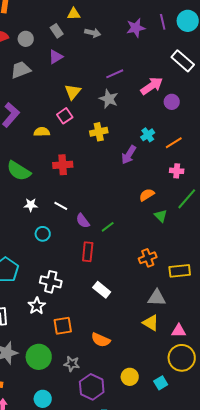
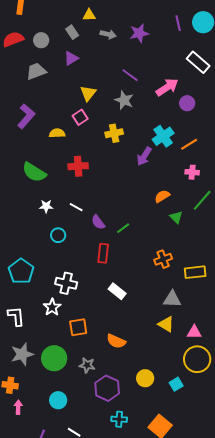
purple star: (136, 28) -> (139, 33), moved
purple line: (115, 74) -> (130, 75), turned 60
cyan cross: (148, 135) -> (163, 136), size x1.5

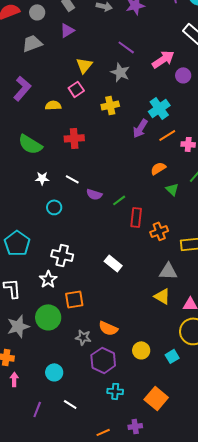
orange line: (189, 144) -> (167, 135), moved
purple semicircle: (98, 222) -> (94, 194), turned -35
red rectangle: (103, 253) -> (136, 217), moved
orange semicircle: (116, 341) -> (108, 328), moved
green circle: (54, 358) -> (48, 317), moved

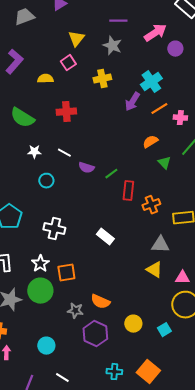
purple line: (126, 47) -> (118, 21), turned -36
white star: (48, 279) -> (40, 264), moved
cyan cross: (115, 391) -> (114, 372), moved

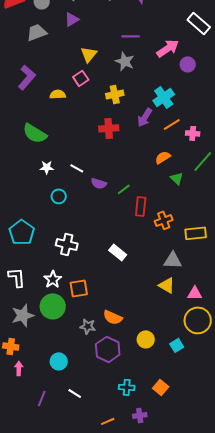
red cross: (66, 112) -> (109, 128), moved
orange square: (148, 372) -> (161, 387), size x0.7

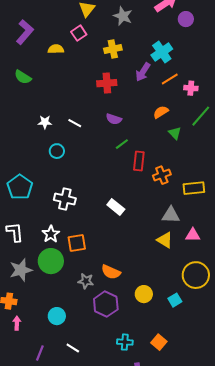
green semicircle: (35, 133) -> (23, 77), moved, size x0.7
purple semicircle: (99, 183) -> (114, 119), moved
pink triangle: (195, 293) -> (193, 235), moved

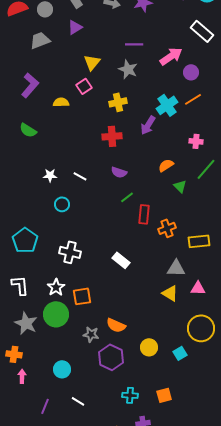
orange line: (170, 79) -> (193, 99), moved
gray star: (21, 270) -> (26, 323), turned -30
orange square: (159, 342) -> (164, 395), turned 35

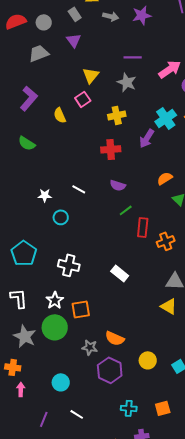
purple triangle: (75, 27) -> (74, 40), turned -35
yellow semicircle: (61, 102) -> (60, 115), turned -112
white star: (50, 175) -> (45, 195), moved

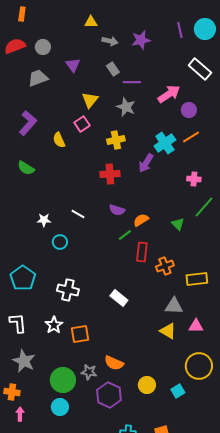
gray rectangle: (75, 14) -> (113, 69), moved
orange semicircle: (165, 178) -> (141, 220), moved
green circle: (55, 327) -> (63, 380), moved

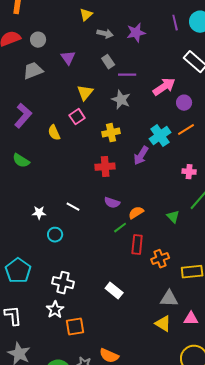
yellow triangle: (91, 22) -> (86, 15), turned -40
white star: (54, 325) -> (55, 310), moved

